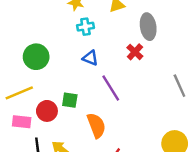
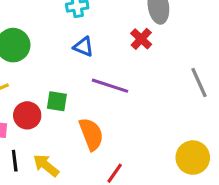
purple line: (111, 88) -> (110, 86), turned -40

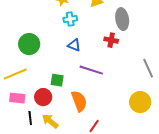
red cross: (141, 39) -> (111, 40), turned -32
red circle: (27, 115) -> (43, 97), moved
yellow circle: (193, 158) -> (140, 102), moved

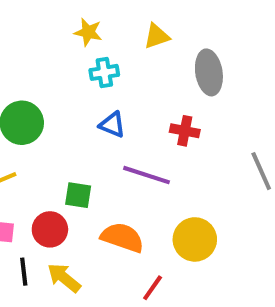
red cross: (111, 40) -> (185, 131), moved
orange semicircle: (79, 101) -> (122, 237), turned -50
yellow circle: (140, 102) -> (195, 239), moved

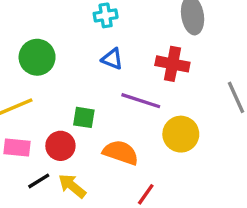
red cross: (185, 131) -> (172, 64), size x1.4
yellow circle: (195, 239) -> (181, 134), moved
black line: (24, 272) -> (39, 181), turned 65

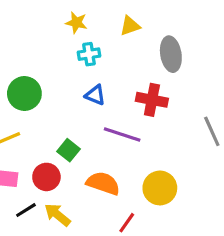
green square: (84, 117) -> (69, 150), turned 30
yellow circle: (181, 134) -> (160, 188), moved

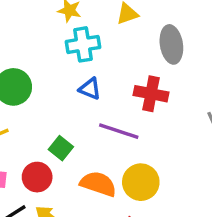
cyan cross: (89, 54) -> (83, 44), size x1.4
yellow circle: (160, 188) -> (141, 182), moved

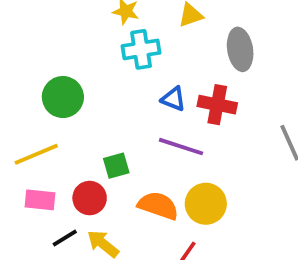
blue triangle: (90, 89) -> (173, 99), moved
green square: (61, 148) -> (116, 166), turned 35

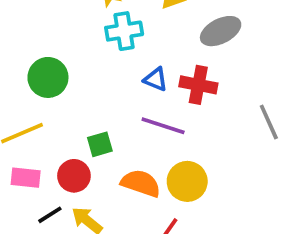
gray ellipse: (240, 49) -> (221, 31), turned 72

